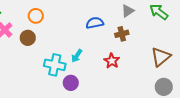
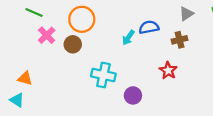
orange circle: (36, 16) -> (82, 19), size x1.5
cyan arrow: (77, 56) -> (128, 37), moved
purple circle: (71, 83) -> (133, 95), moved

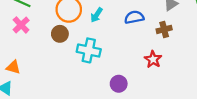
pink cross: (47, 35) -> (21, 25), moved
cyan arrow: (128, 37) -> (96, 15), moved
cyan cross: (103, 75) -> (89, 50), moved

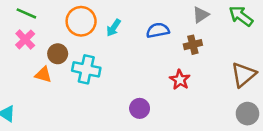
brown circle: (60, 34) -> (58, 54), moved
cyan cross: (89, 50) -> (86, 69), moved
orange triangle: (13, 67) -> (43, 75), moved

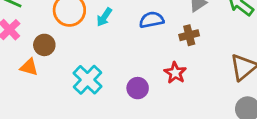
cyan cross: (86, 69) -> (87, 80), moved, turned 32
purple circle: (140, 108) -> (138, 88), moved

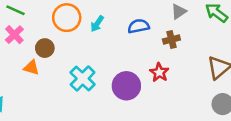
purple circle: (138, 88) -> (126, 86), size x1.5

